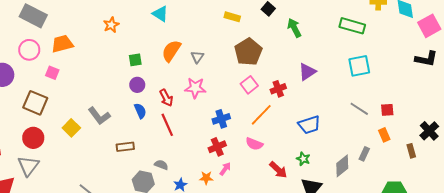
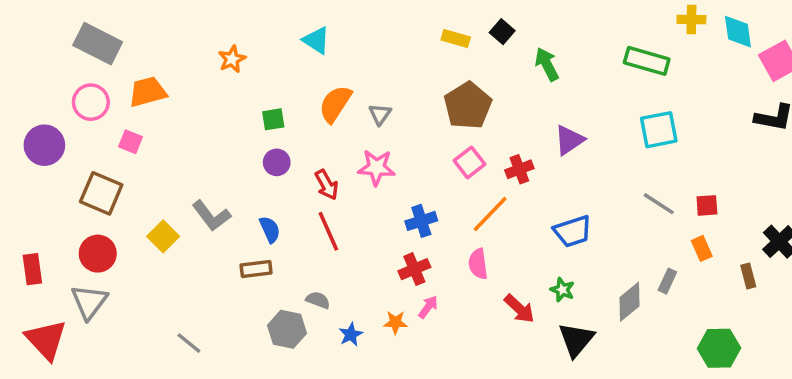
yellow rectangle: (232, 17) -> (456, 38), moved
blue semicircle: (140, 111) -> (270, 229), moved
pink semicircle: (254, 144) -> (478, 264), turned 60

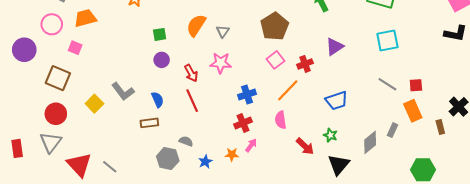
orange rectangle: (702, 248) -> (413, 111), size x1.5
red rectangle: (32, 269) -> (17, 148), moved
red triangle: (46, 340) -> (79, 165), moved

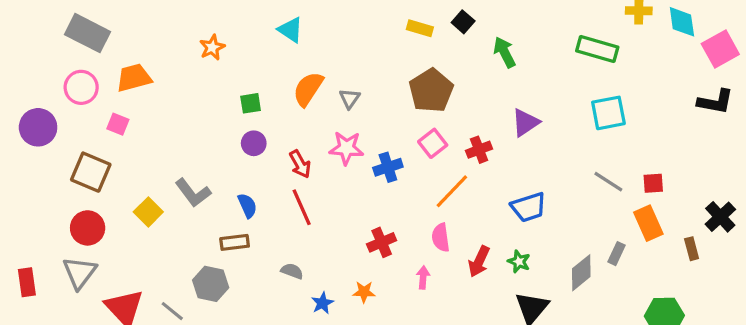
blue cross: (247, 94) -> (388, 167), moved
pink arrow: (251, 145) -> (423, 277), moved, turned -32
red arrow: (305, 146) -> (479, 262), moved, turned 72
gray hexagon: (168, 159) -> (211, 284), moved

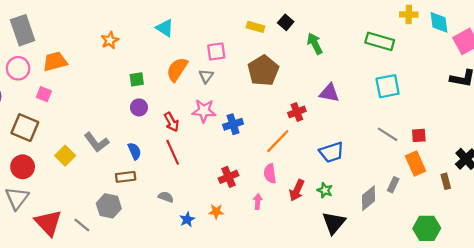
gray rectangle: (88, 33) -> (23, 30), turned 44
purple triangle: (525, 123) -> (329, 93), turned 45
pink square: (433, 143) -> (216, 51), moved, turned 30

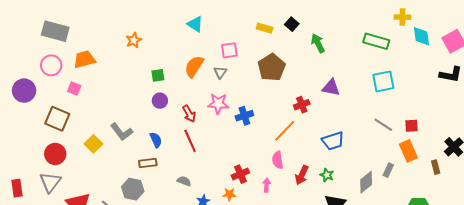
cyan diamond: (439, 22) -> (422, 36), moved
cyan triangle: (165, 28) -> (195, 24), moved
gray rectangle: (23, 30) -> (55, 31), turned -56
red cross: (229, 177) -> (240, 174), moved

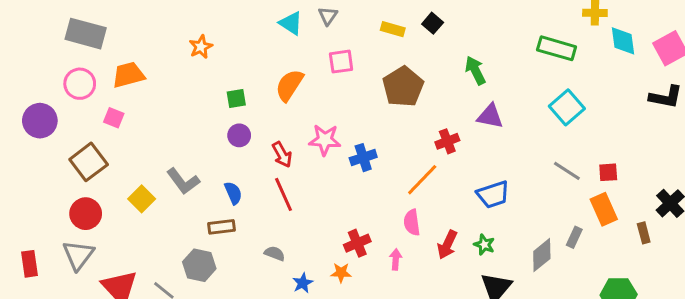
green arrow: (318, 43) -> (475, 70), moved
gray triangle: (220, 72) -> (328, 16), moved
cyan square: (383, 81) -> (567, 107), turned -30
brown square: (57, 119) -> (89, 162), turned 30

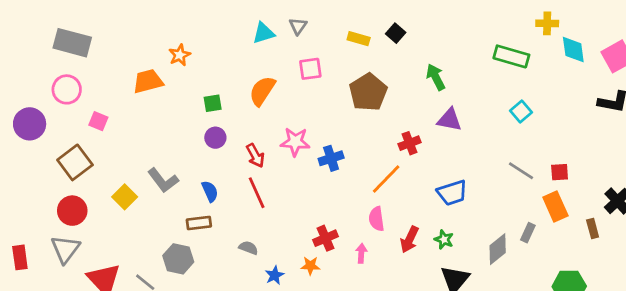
cyan triangle: (291, 23) -> (264, 33), turned -50
orange trapezoid: (128, 75) -> (148, 81), moved
cyan square: (567, 107) -> (521, 111), size x0.7

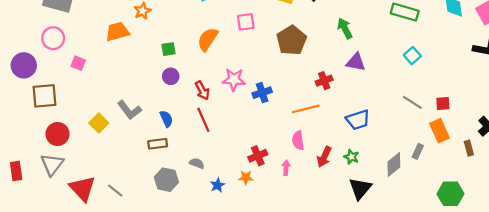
brown square: (75, 162) -> (44, 96), moved, turned 32
orange line: (386, 179) -> (306, 109), turned 32
gray hexagon: (178, 259) -> (166, 180), moved

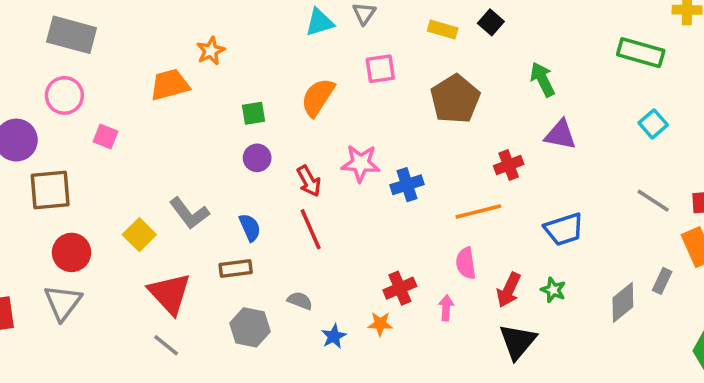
red triangle: (83, 188) -> (170, 293), moved
black triangle: (360, 188) -> (518, 342), moved

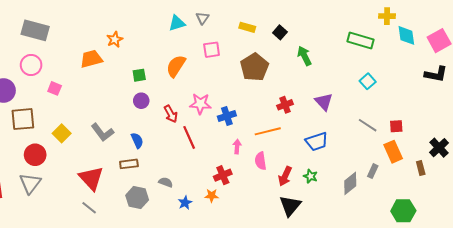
black square: (491, 22) -> (280, 32), moved
purple triangle: (560, 135) -> (324, 102), moved, turned 36
red line: (311, 229) -> (189, 137), moved
yellow square: (139, 235) -> (62, 133), moved
pink arrow: (446, 308) -> (237, 147), moved

